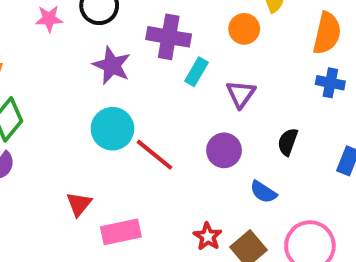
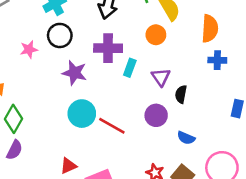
black semicircle: (288, 142) -> (181, 94), moved
red triangle: (79, 204) -> (68, 166), turned 36

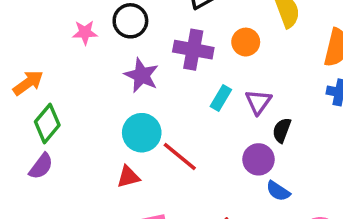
orange circle: (156, 35) -> (246, 42), moved
cyan rectangle: (130, 68) -> (221, 98), moved
purple circle: (156, 115) -> (258, 159), moved
red triangle: (68, 166) -> (128, 177), moved

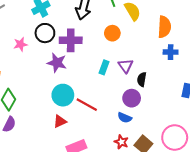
purple cross: (193, 50) -> (71, 40), moved
blue semicircle: (278, 191) -> (125, 118), moved

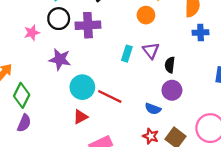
orange circle: (112, 33) -> (146, 15), moved
purple star: (57, 63) -> (60, 59), moved
purple circle: (132, 98) -> (172, 90), moved

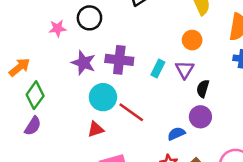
orange circle: (146, 15) -> (192, 40), moved
purple cross: (88, 25) -> (119, 60), moved
blue semicircle: (153, 109) -> (176, 134), turned 126

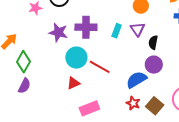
blue semicircle: (176, 134) -> (136, 80), size x1.5

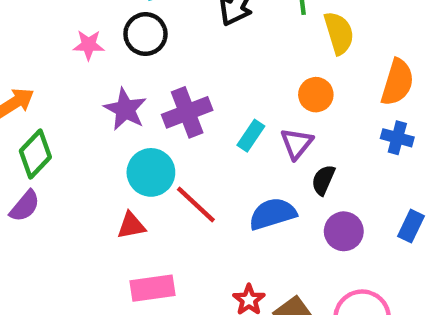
purple cross: (86, 27) -> (187, 112), turned -35
purple circle: (154, 65) -> (344, 231), moved
blue semicircle: (136, 80) -> (273, 214), moved

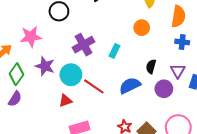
pink star: (89, 45) -> (31, 37), moved, size x1.5
purple star: (125, 109) -> (45, 66), moved
purple triangle: (297, 143) -> (178, 71), moved

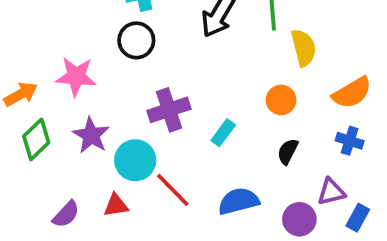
orange semicircle: (178, 16) -> (352, 93), turned 40
black semicircle: (151, 66) -> (288, 151), moved
purple triangle: (178, 71) -> (331, 192), turned 35
purple semicircle: (15, 99) -> (66, 214), moved

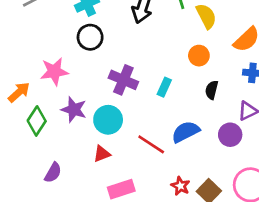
purple cross: (169, 110) -> (123, 80), turned -36
red line: (173, 190) -> (151, 144), moved
purple semicircle: (66, 214) -> (53, 173), moved

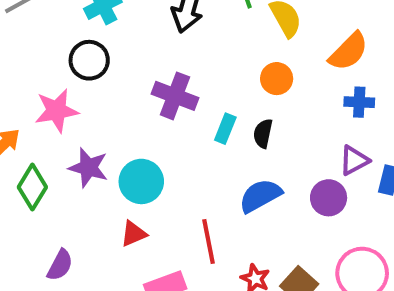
black circle: (90, 37) -> (89, 60), moved
purple cross: (123, 80) -> (175, 96), moved
black semicircle: (212, 90) -> (263, 133), moved
red line: (151, 144) -> (209, 242), moved, turned 48

